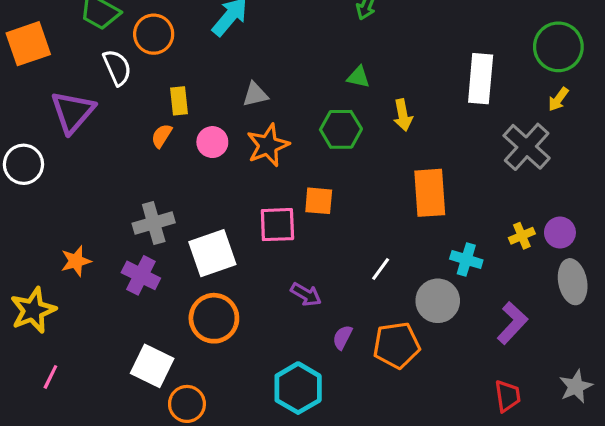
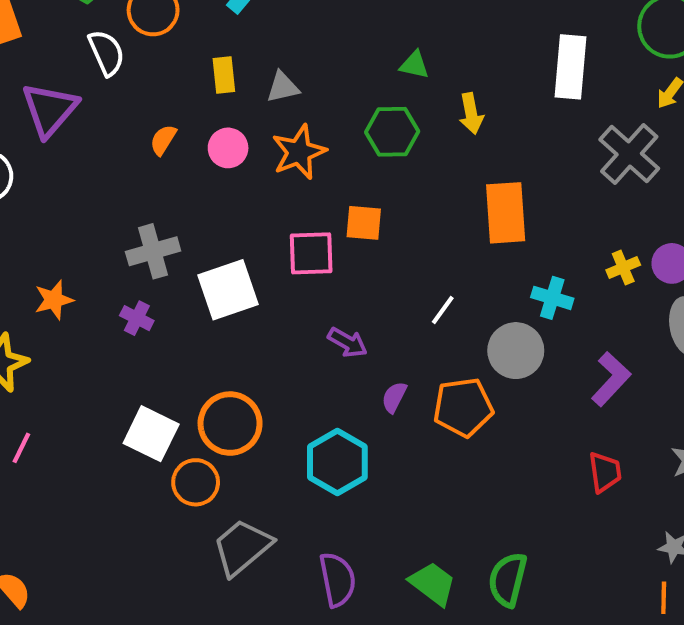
yellow rectangle: (179, 101) -> (224, 75), moved
purple cross: (141, 275) -> (137, 318), size x0.7
orange circle: (214, 318) -> (230, 424), moved

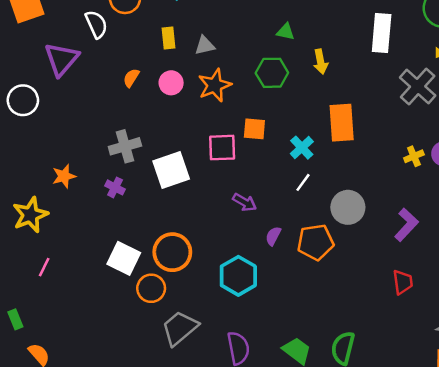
cyan cross: (552, 298) -> (302, 148), moved, turned 30

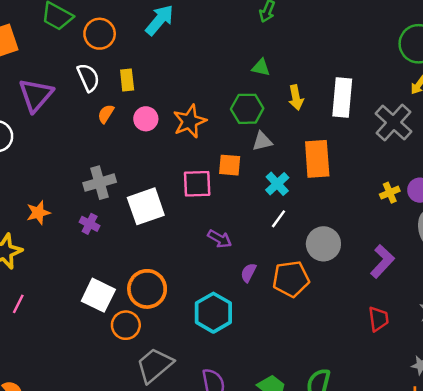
white semicircle: (96, 24) -> (88, 78), moved
white rectangle: (382, 33) -> (342, 98), moved
yellow rectangle: (169, 38) -> (127, 80), moved
gray triangle: (205, 45) -> (262, 141), moved

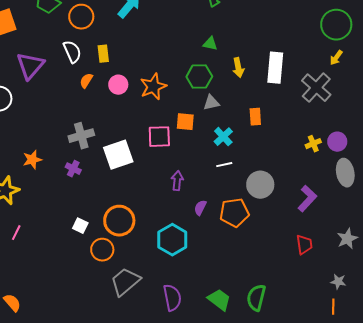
orange rectangle: (317, 159) -> (255, 117), size x0.6
white line: (278, 219) -> (224, 165), turned 42
purple arrow: (220, 239) -> (177, 181), turned -114
white square: (98, 295) -> (80, 226), size x0.6

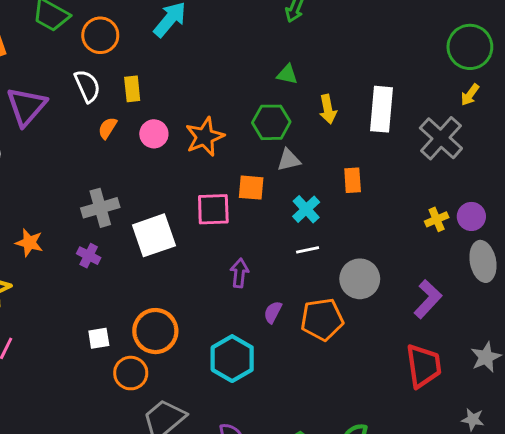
orange star: (32, 160) -> (29, 243), turned 30
white square: (80, 226) -> (99, 338), turned -35
red trapezoid: (304, 245) -> (424, 366), size x1.5

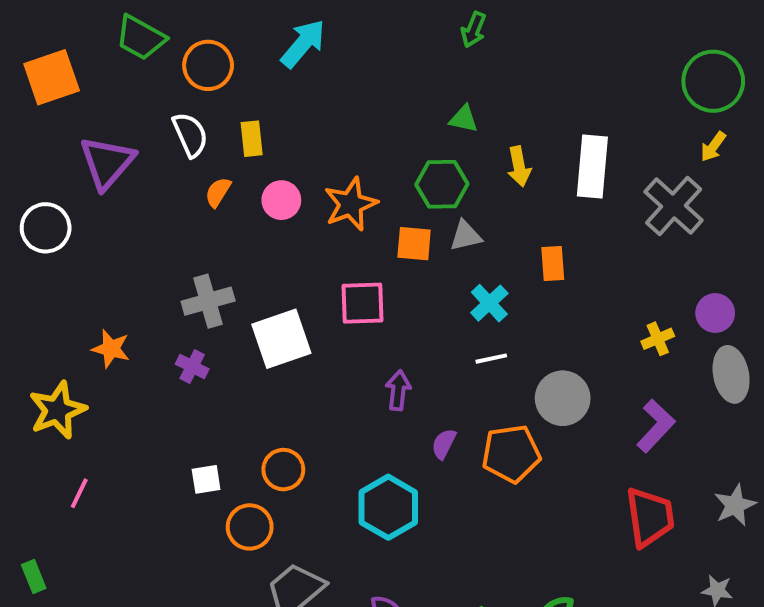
orange square: (251, 188) -> (414, 244), moved
yellow cross: (437, 219) -> (658, 339), moved
orange circle: (155, 331) -> (283, 470), size x0.7

